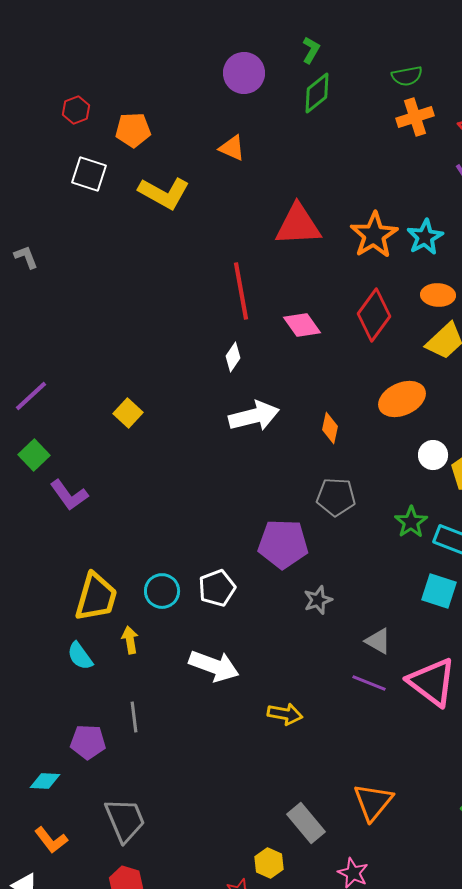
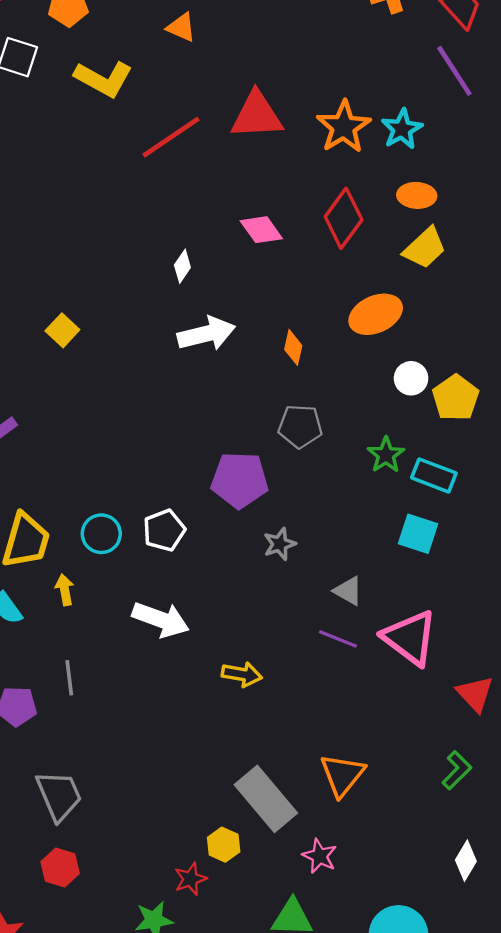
red line: (241, 291) -> (171, 137), moved, turned 66
gray rectangle: (306, 823) -> (266, 799), size x1.4

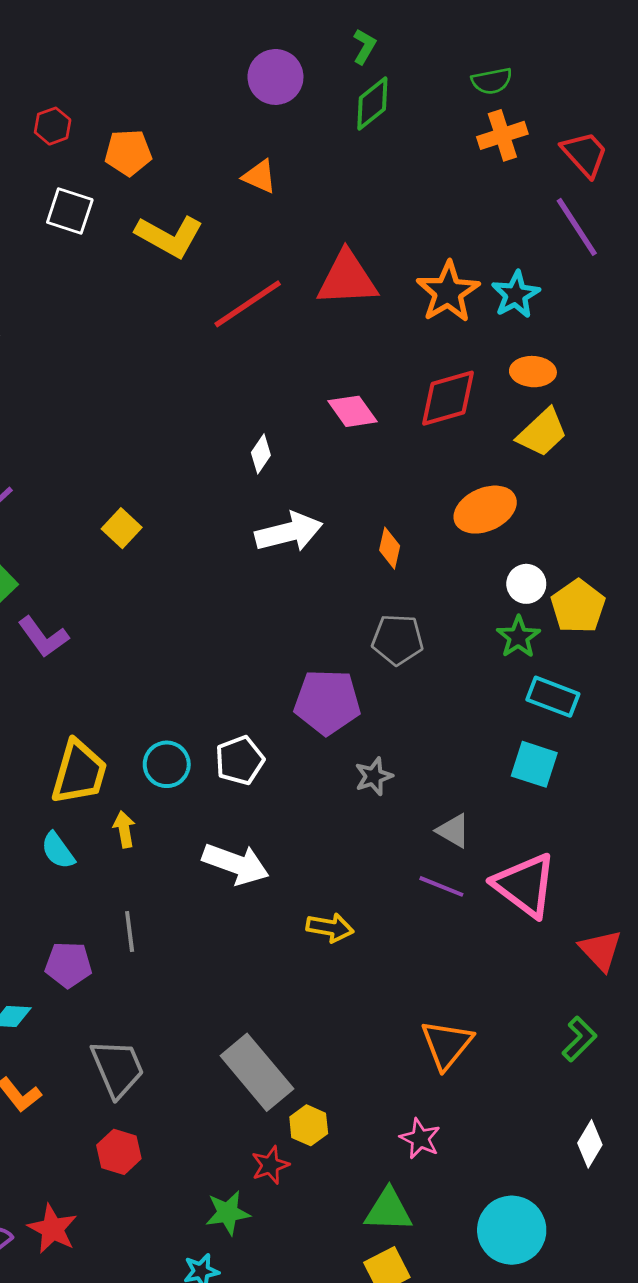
red diamond: (344, 218) -> (448, 398), turned 38
green star: (386, 455) -> (518, 637), moved
gray rectangle: (266, 799) -> (257, 1072), moved

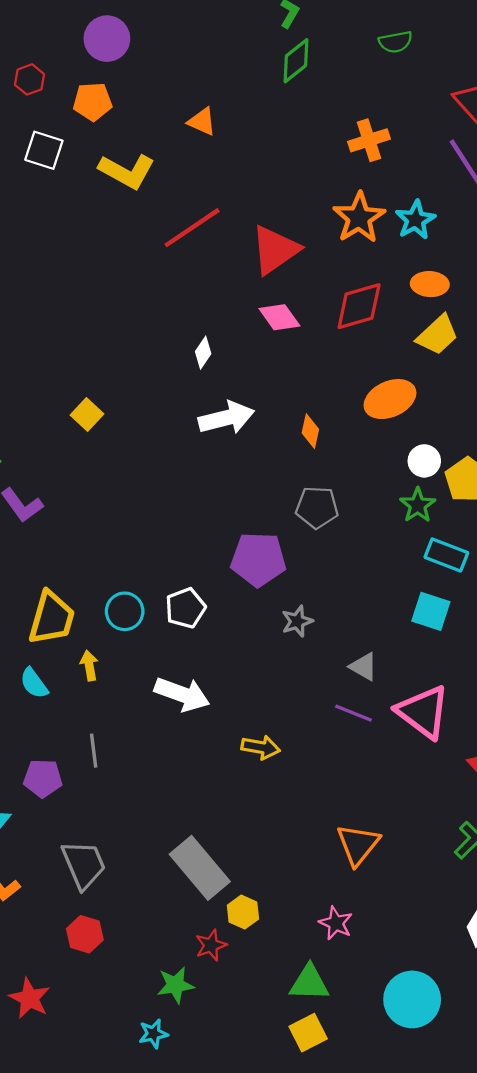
purple circle: (275, 77) -> (107, 39), moved
orange cross: (502, 135) -> (369, 140), moved
red triangle: (347, 279) -> (275, 250), moved, turned -32

